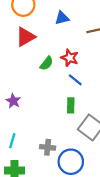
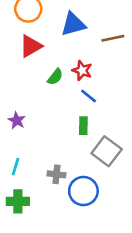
blue triangle: (62, 18) -> (73, 24), size x1.5

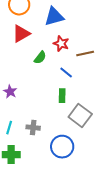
brown line: (113, 38) -> (85, 54), moved
red star: (82, 70) -> (61, 44), moved
gray cross: (56, 174) -> (33, 128), moved

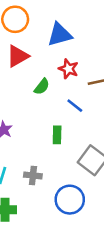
green rectangle: (62, 96) -> (57, 135), moved

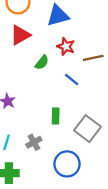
green rectangle: (57, 135) -> (56, 116), moved
gray cross: (33, 175) -> (34, 142), turned -35

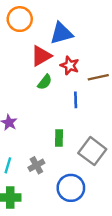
red triangle: (20, 35) -> (41, 56), moved
blue line: (72, 80) -> (76, 100), turned 49

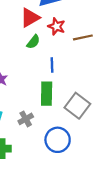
blue line: (76, 100) -> (52, 65), moved
green rectangle: (59, 138) -> (47, 94), size x1.5

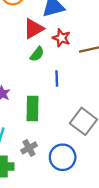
green rectangle: (47, 94) -> (32, 109), moved
gray cross: (26, 119) -> (29, 148), moved

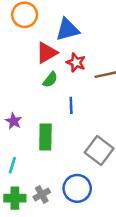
gray cross: (29, 148) -> (42, 194), moved

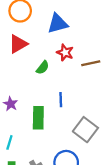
red triangle: (47, 53) -> (18, 44), moved
blue line: (71, 105) -> (61, 100), moved

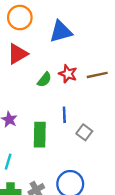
red star: (65, 53) -> (68, 74), moved
gray square: (85, 130) -> (84, 132), moved, size x0.6

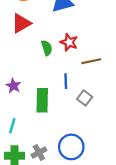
brown line: (97, 75) -> (91, 61), moved
green semicircle: (44, 80) -> (47, 48), turned -56

